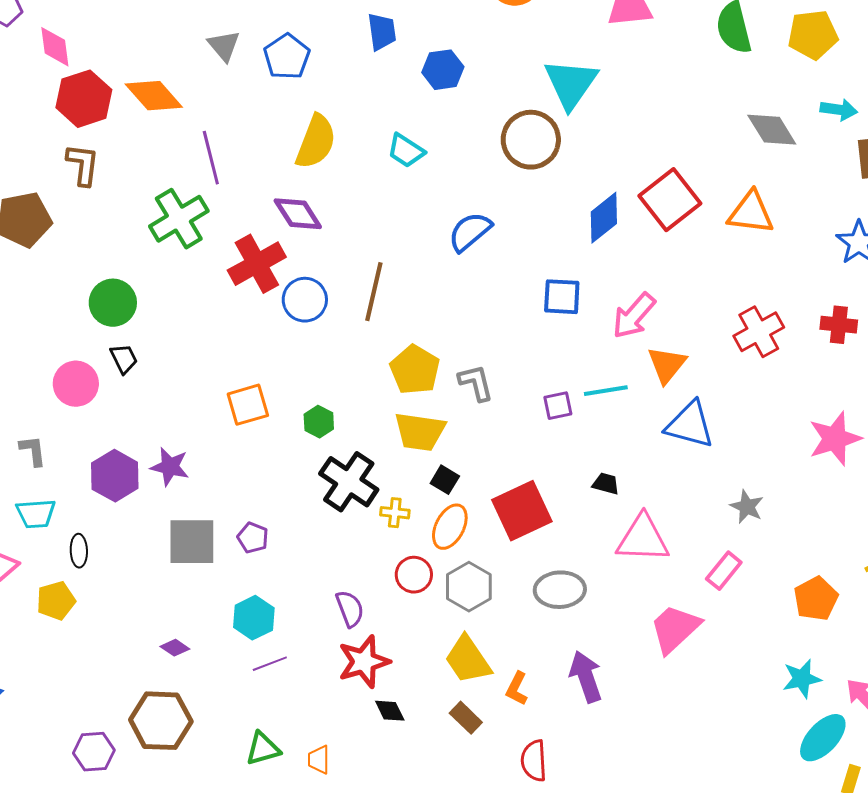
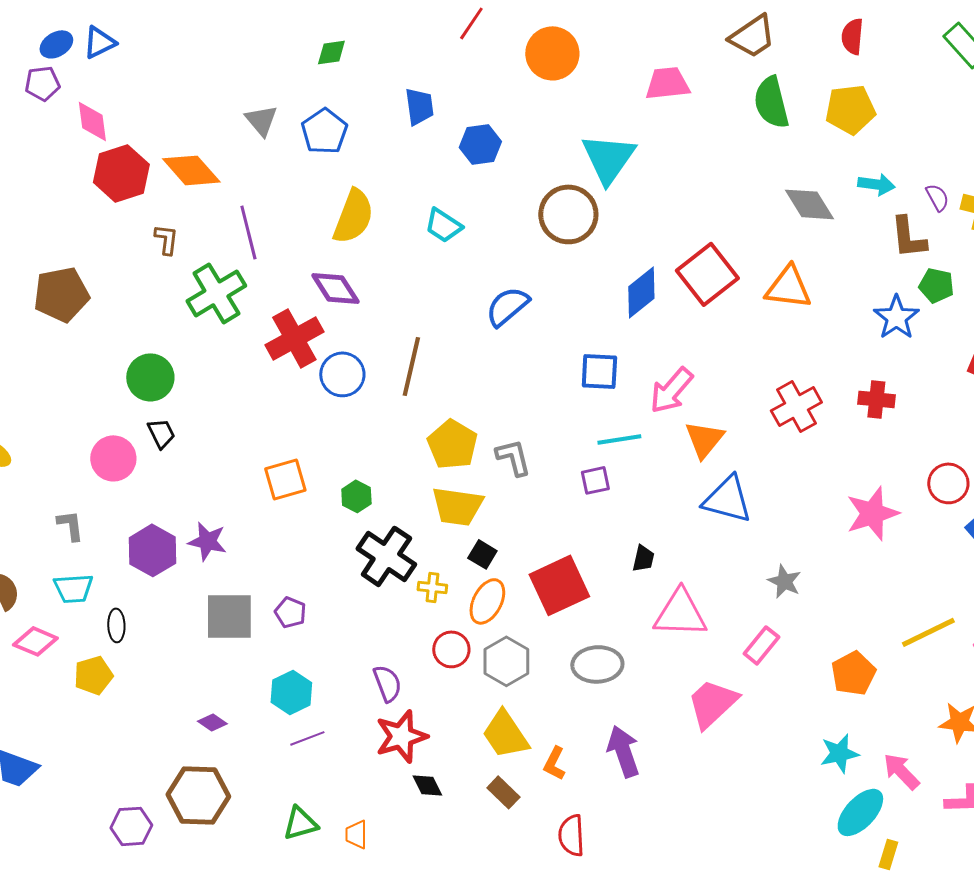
brown L-shape: (83, 165) -> (166, 239), moved, size x0.7
cyan line: (606, 391) -> (619, 439), moved
black trapezoid: (606, 484) -> (643, 558), turned 88

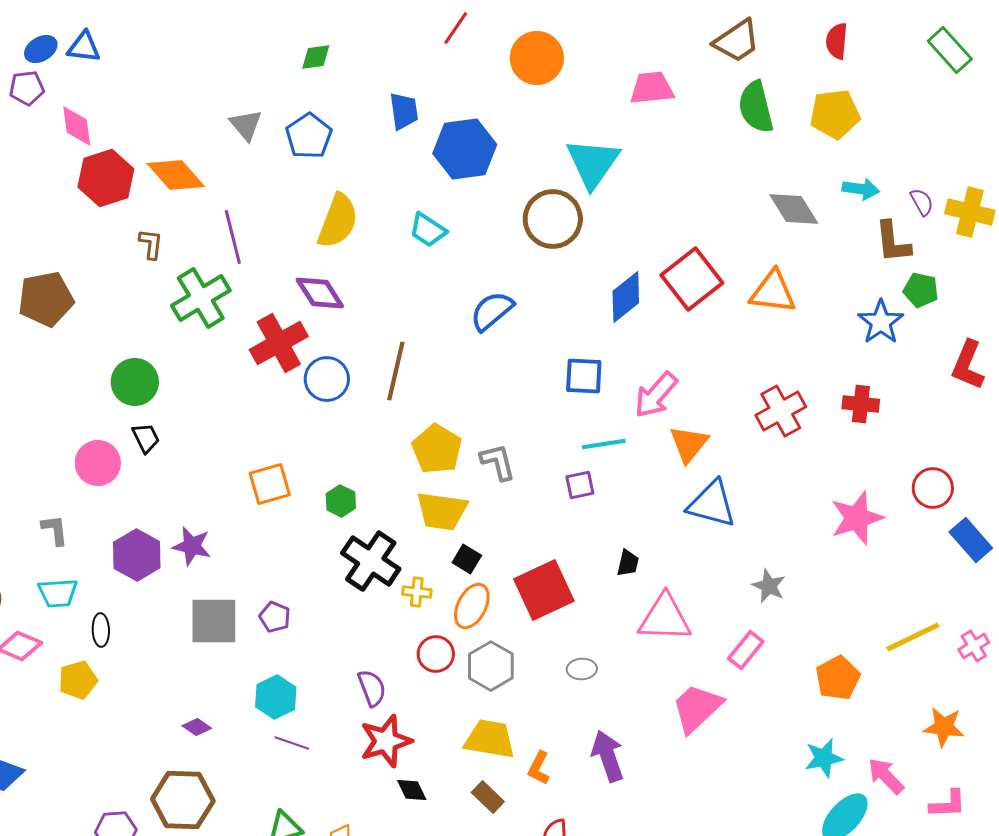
blue triangle: (99, 42) -> (84, 47), turned 33
blue hexagon: (480, 144) -> (465, 149), size x1.5
gray ellipse: (597, 664) -> (582, 669), size x0.6
yellow trapezoid: (505, 734) -> (490, 739), turned 134
purple line: (307, 738) -> (292, 743), turned 40

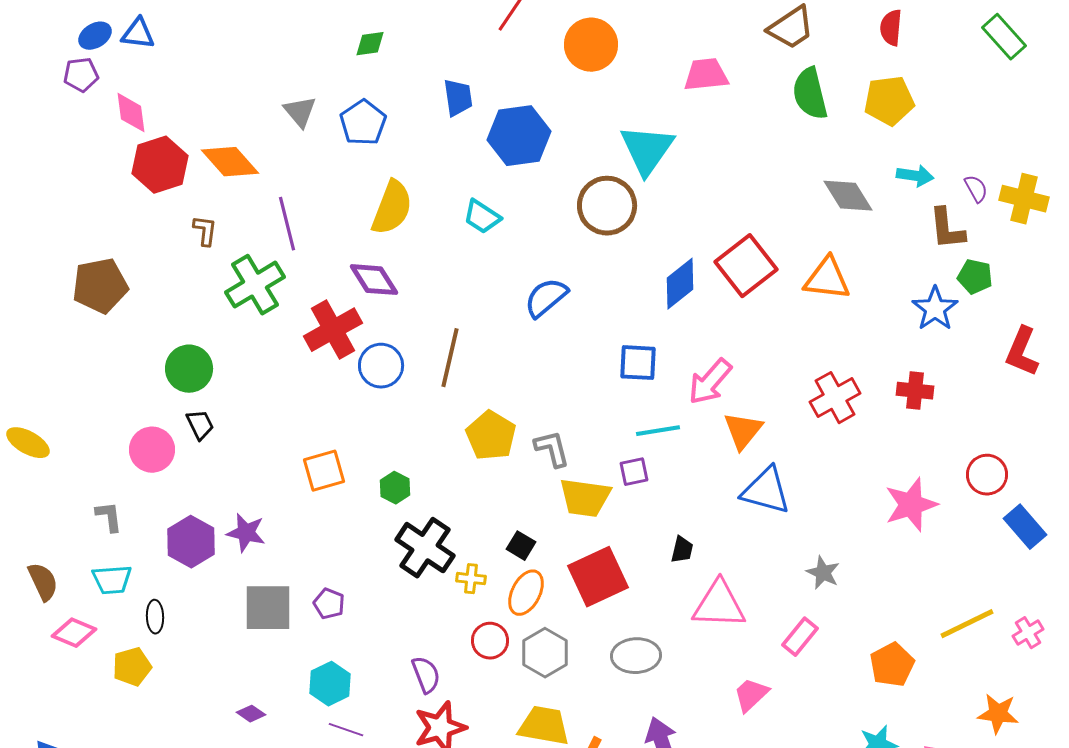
yellow trapezoid: (442, 511) -> (585, 498), moved
gray ellipse: (582, 669) -> (636, 656), size x1.6
pink trapezoid: (697, 708) -> (751, 695), size x0.7

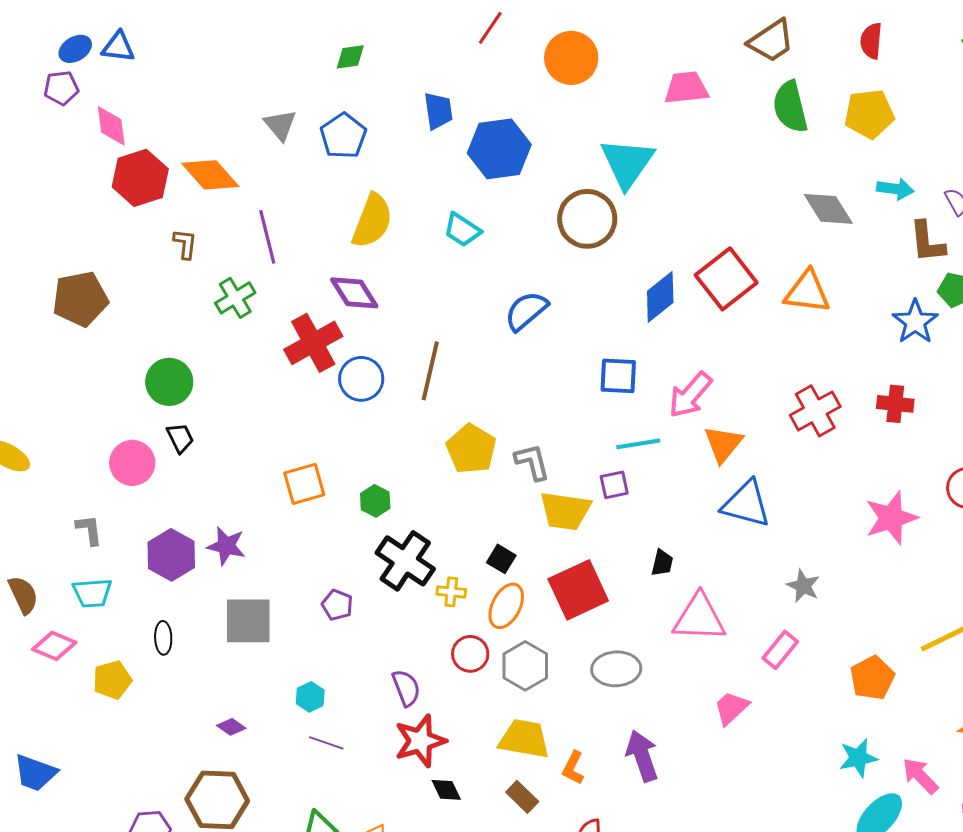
green cross: (255, 285) -> (235, 298), size x0.7
purple pentagon: (329, 604) -> (337, 605), moved
black ellipse: (155, 617) -> (163, 638), moved
cyan hexagon: (330, 684) -> (310, 697), size x0.7

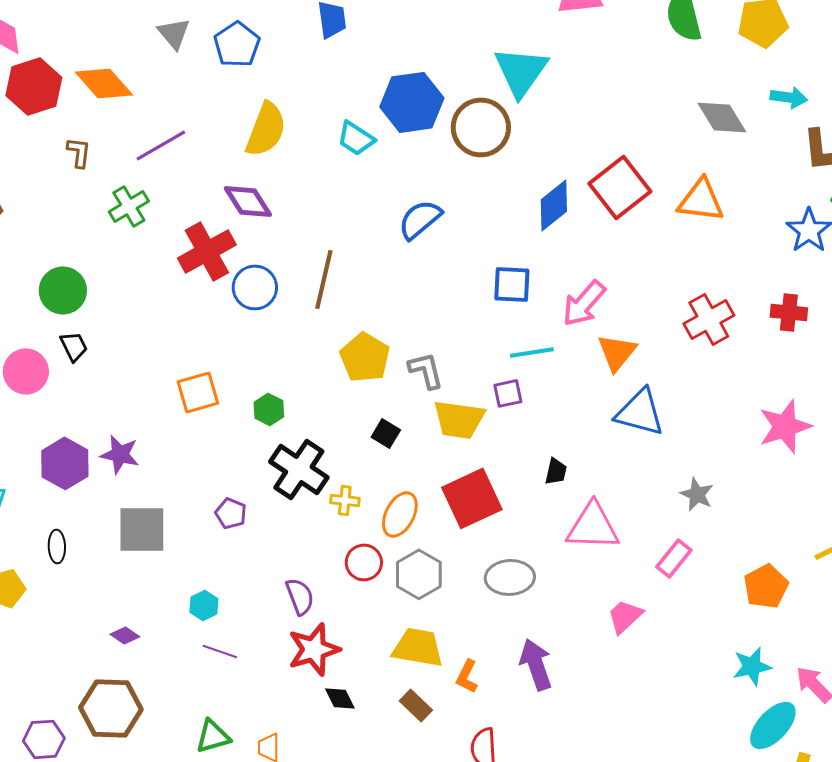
blue hexagon: (499, 149) -> (412, 102), moved
purple line: (267, 237) -> (161, 145), turned 74
black square: (501, 559) -> (386, 433), moved

